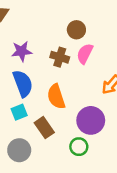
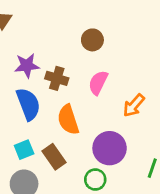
pink semicircle: (85, 54) -> (98, 83), moved
brown cross: (60, 57) -> (57, 78), moved
cyan square: (19, 112) -> (24, 150), moved

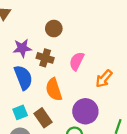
brown circle: (92, 40) -> (54, 29), moved

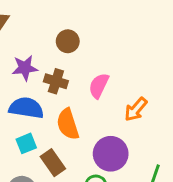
blue semicircle: (23, 78) -> (26, 108), turned -60
cyan square: (20, 112) -> (26, 143), moved

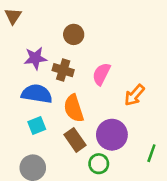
brown rectangle: (53, 163) -> (75, 140), moved

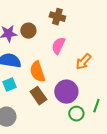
brown circle: (74, 34) -> (28, 31), moved
brown cross: (63, 70) -> (57, 17), moved
green circle: (99, 164) -> (76, 114), moved

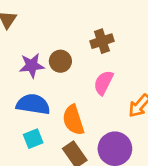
brown cross: (57, 17) -> (102, 41), turned -35

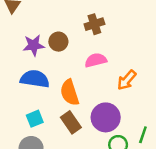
pink semicircle: (103, 83) -> (96, 60), turned 50
cyan square: (33, 139) -> (35, 119), moved

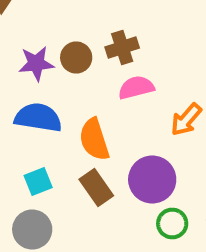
brown cross: (94, 24) -> (122, 48), moved

